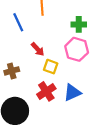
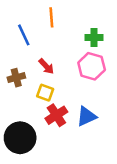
yellow square: (51, 67) -> (45, 93), moved
brown cross: (12, 71) -> (16, 78), moved

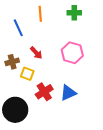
green cross: (94, 37) -> (74, 13), moved
yellow square: (45, 93) -> (27, 74), moved

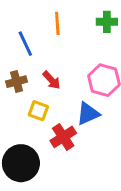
brown cross: (12, 62) -> (17, 82), moved
blue triangle: (68, 93) -> (88, 114), moved

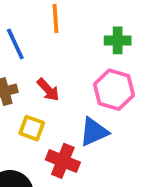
green cross: (107, 22) -> (118, 40), moved
red cross: (63, 137) -> (63, 161), turned -35

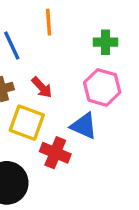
yellow square: (32, 128) -> (27, 123), size x1.5
blue triangle: (94, 132) -> (84, 126), turned 48

